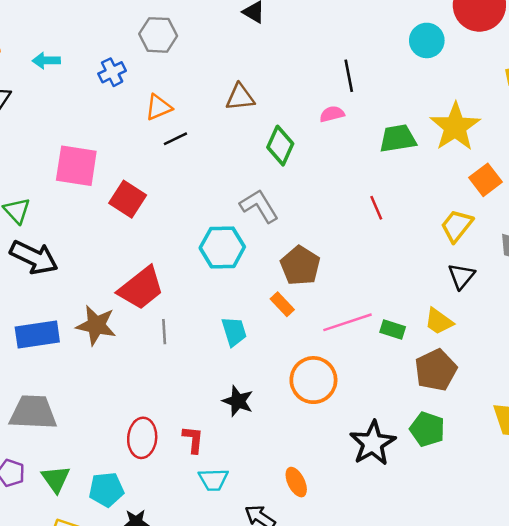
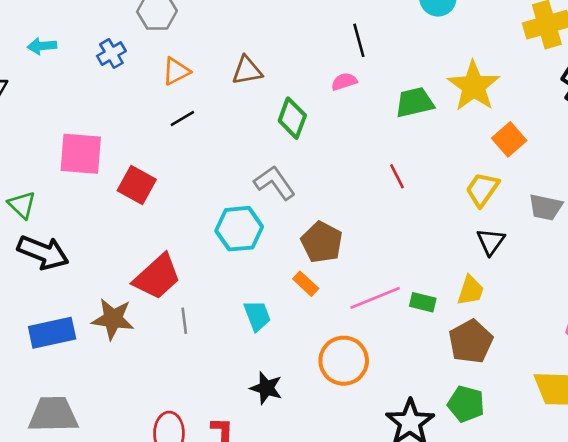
orange triangle: (159, 107) -> (176, 71), moved
yellow trapezoid: (439, 321) -> (470, 291), turned -104

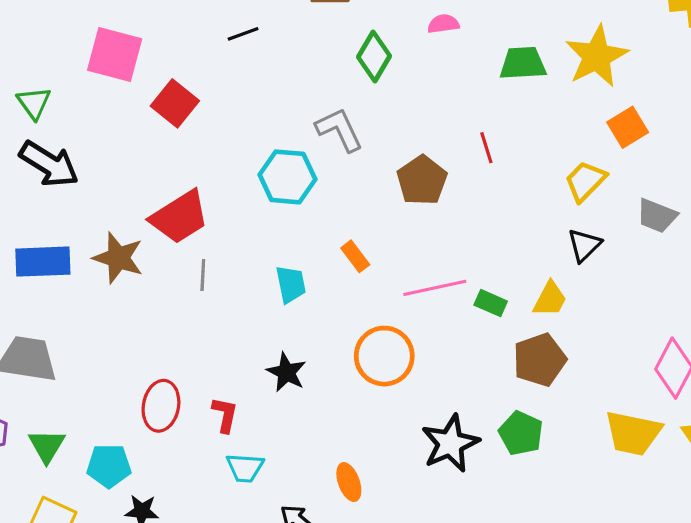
brown pentagon: (322, 242) -> (422, 180), moved

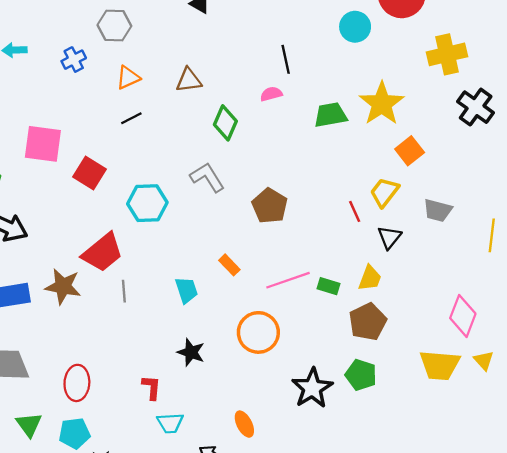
red line: (486, 148) -> (355, 211), moved
cyan hexagon: (287, 177) -> (147, 203), moved
red ellipse: (161, 406) -> (77, 383), moved

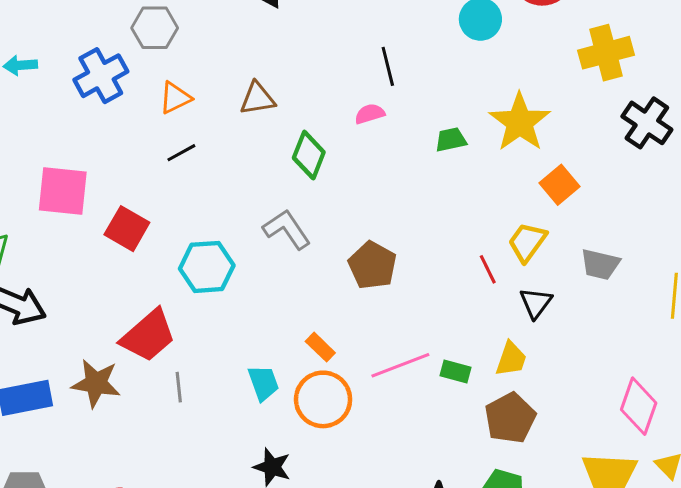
blue cross: (74, 60) -> (101, 76), size x1.6
green trapezoid: (330, 115) -> (451, 140), size x0.7
orange circle: (258, 332) -> (323, 399), moved

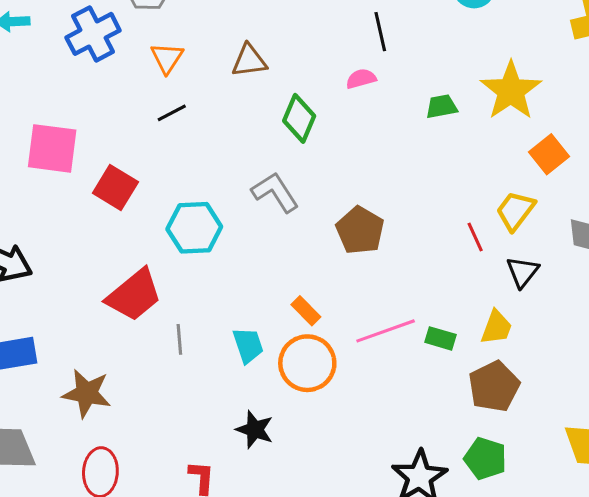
orange triangle: (175, 98) -> (167, 58), turned -32
brown star: (96, 383) -> (87, 393), moved
gray line: (179, 387) -> (179, 339), moved

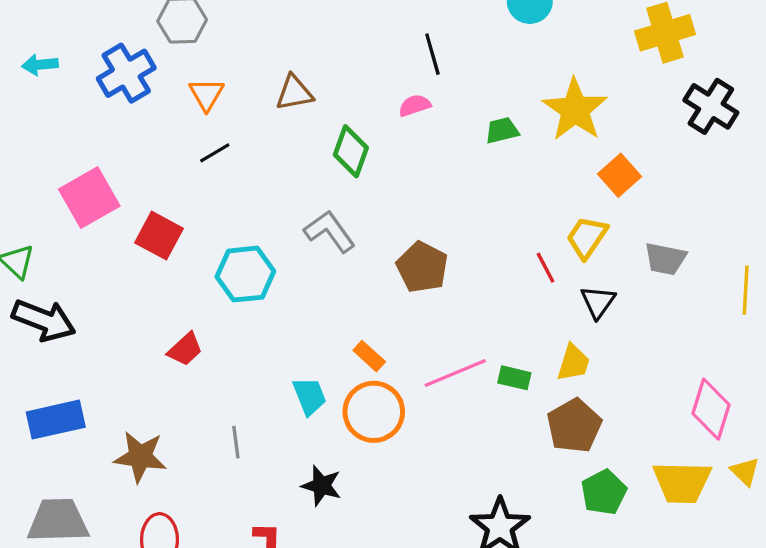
pink square: (52, 148) -> (89, 198), turned -34
red trapezoid: (134, 295) -> (185, 349), size x0.6
gray line: (179, 339) -> (236, 442), moved
green pentagon: (485, 459) -> (604, 492), moved, turned 30

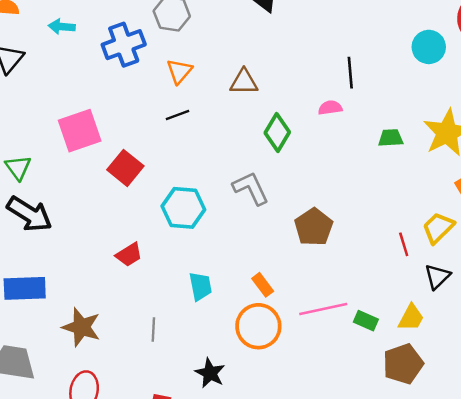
cyan trapezoid: (310, 396) -> (200, 286), moved

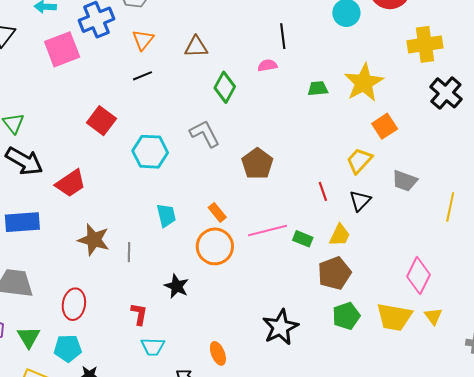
pink square: (80, 131) -> (62, 49), moved
red line: (404, 244) -> (323, 191), moved
red trapezoid: (129, 255) -> (71, 183), moved, size x1.4
brown star: (81, 327) -> (94, 240), moved

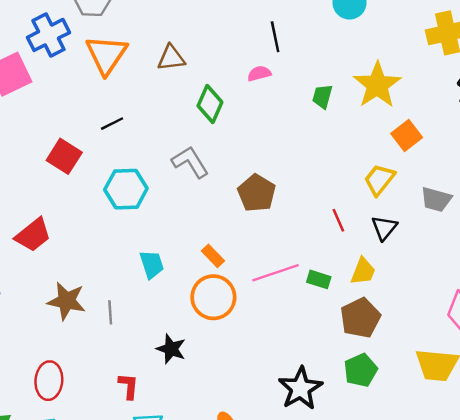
orange triangle: (143, 40) -> (106, 55), size x1.6
black line: (143, 76) -> (112, 124), moved
green trapezoid: (318, 88) -> (322, 96), turned -65
green pentagon: (346, 316) -> (361, 370), moved

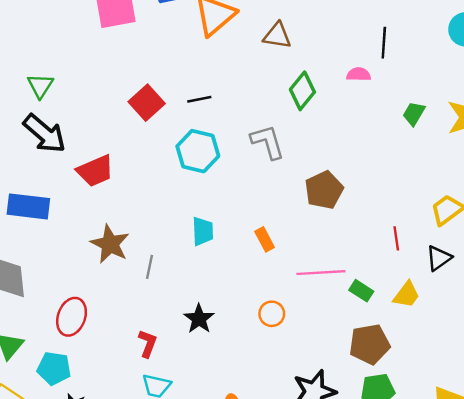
black line: (112, 124) -> (199, 99), moved
orange circle: (213, 297) -> (272, 314), moved, size x0.6
brown pentagon: (360, 318) -> (369, 344), moved

